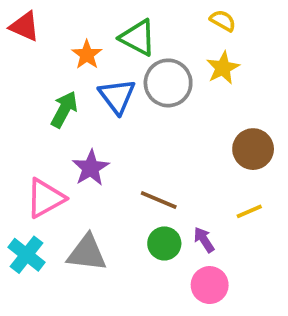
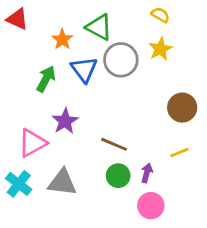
purple arrow: (204, 240) -> (147, 173), turned 48

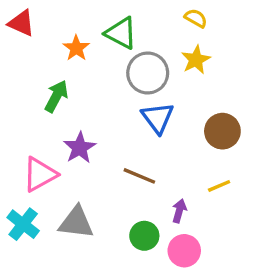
blue triangle: (84, 69) -> (158, 118), moved
green circle: (118, 176) -> (144, 236), moved

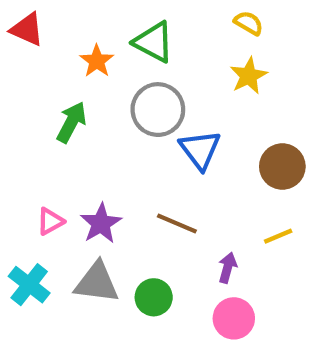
gray circle: (148, 73) -> (158, 110), moved
purple star: (80, 148) -> (101, 223), moved
pink triangle: (40, 174) -> (50, 221), size x0.6
green circle: (144, 236) -> (154, 297), moved

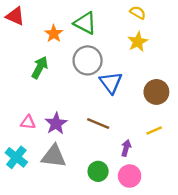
pink triangle: (50, 221) -> (28, 122), turned 35
green circle: (154, 297) -> (98, 171), moved

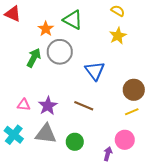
gray circle: (88, 60) -> (60, 52), moved
brown circle: (156, 92) -> (134, 90), moved
purple arrow: (126, 148) -> (108, 154), moved
green circle: (98, 171) -> (75, 142), moved
pink circle: (130, 176) -> (125, 140), moved

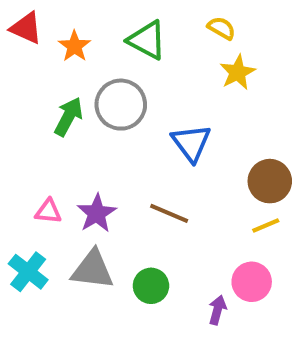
yellow semicircle: (118, 11) -> (221, 28), moved
orange star: (46, 29) -> (74, 46), moved

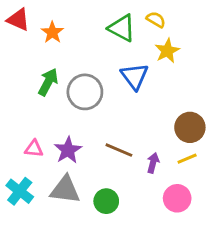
green triangle: (147, 40) -> (122, 28), moved
gray circle: (121, 105) -> (85, 92), moved
blue triangle: (191, 143) -> (135, 76), moved
purple arrow: (217, 310) -> (153, 163), moved

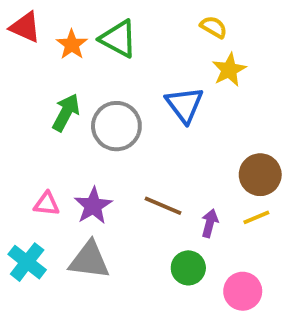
green triangle: (122, 28) -> (118, 39), moved
pink circle: (177, 198) -> (243, 291), moved
green circle: (106, 201) -> (188, 268), moved

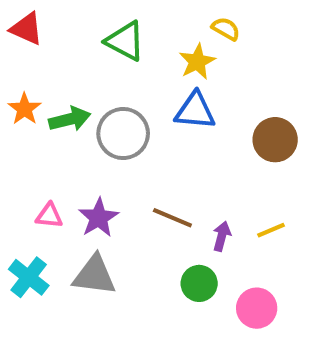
orange star: (72, 45) -> (25, 109), moved
yellow star: (229, 70) -> (197, 62), moved
blue triangle: (184, 105) -> (195, 111), turned -48
green arrow: (66, 113) -> (70, 119), turned 48
brown circle: (260, 175) -> (275, 140), moved

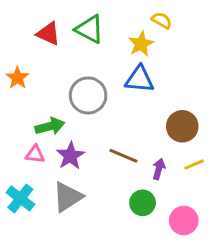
red triangle: (27, 29) -> (48, 34), moved
green arrow: (70, 119) -> (50, 126), moved
brown circle: (275, 140) -> (182, 126), moved
gray triangle: (94, 275) -> (67, 197), turned -40

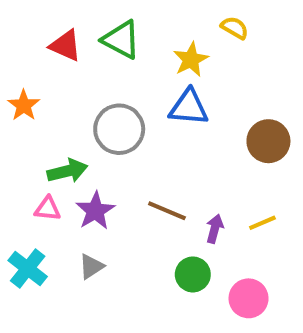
yellow semicircle: (162, 20) -> (235, 28), moved
brown circle: (182, 126) -> (268, 141), moved
gray triangle: (67, 197) -> (91, 267), size x0.6

